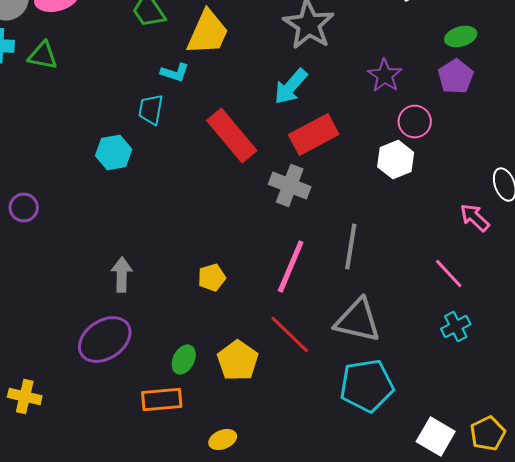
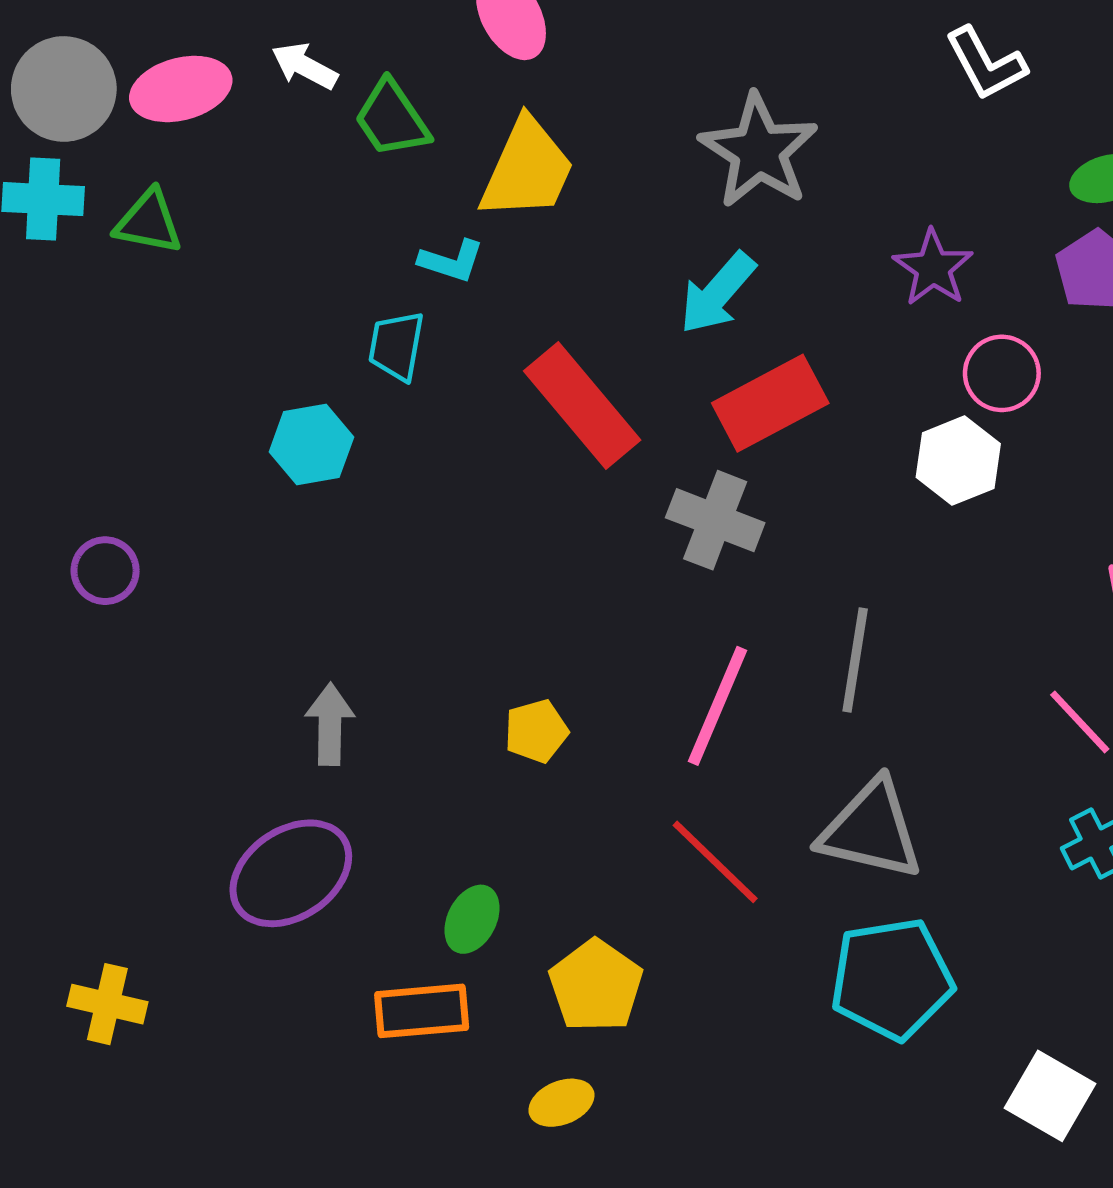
yellow pentagon: (238, 361) -> (596, 986), moved

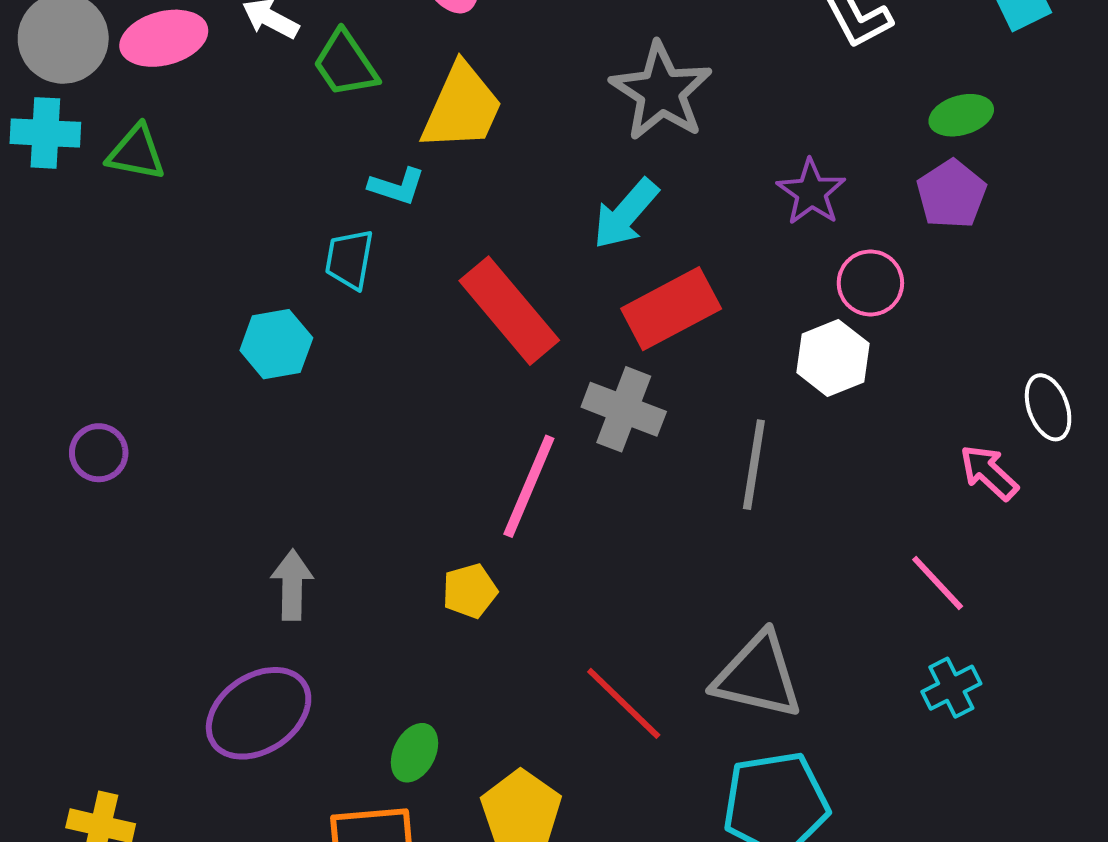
gray line: (855, 660) -> (754, 465), moved
pink line: (717, 706) -> (529, 486), moved

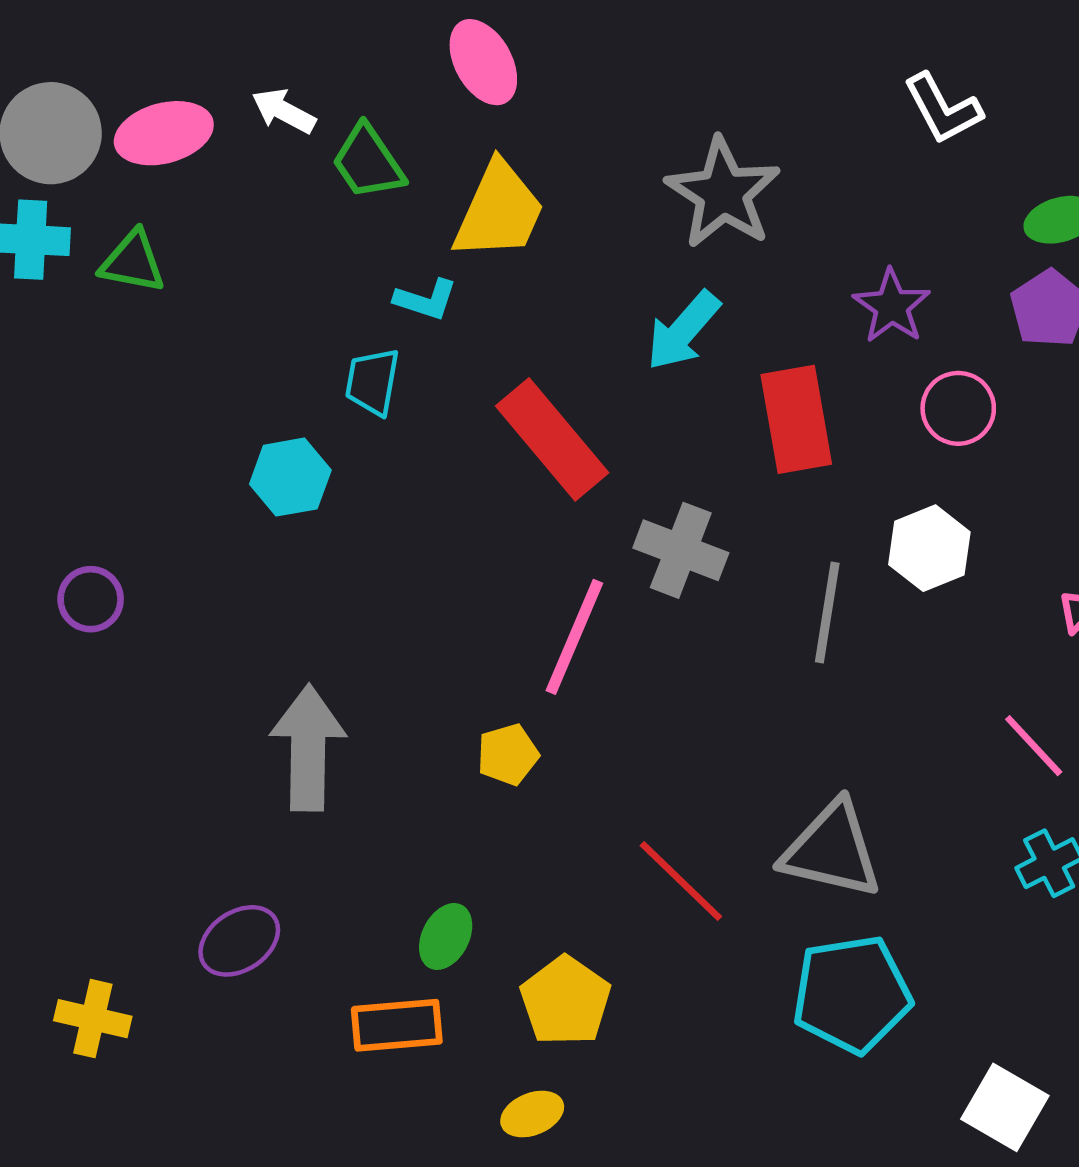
red rectangle: (671, 309) -> (796, 419), moved, turned -72
white hexagon: (833, 358) -> (929, 548), moved
gray arrow: (292, 585) -> (308, 748), size x1.6
purple ellipse: (259, 713) -> (239, 941), moved, size x0.7

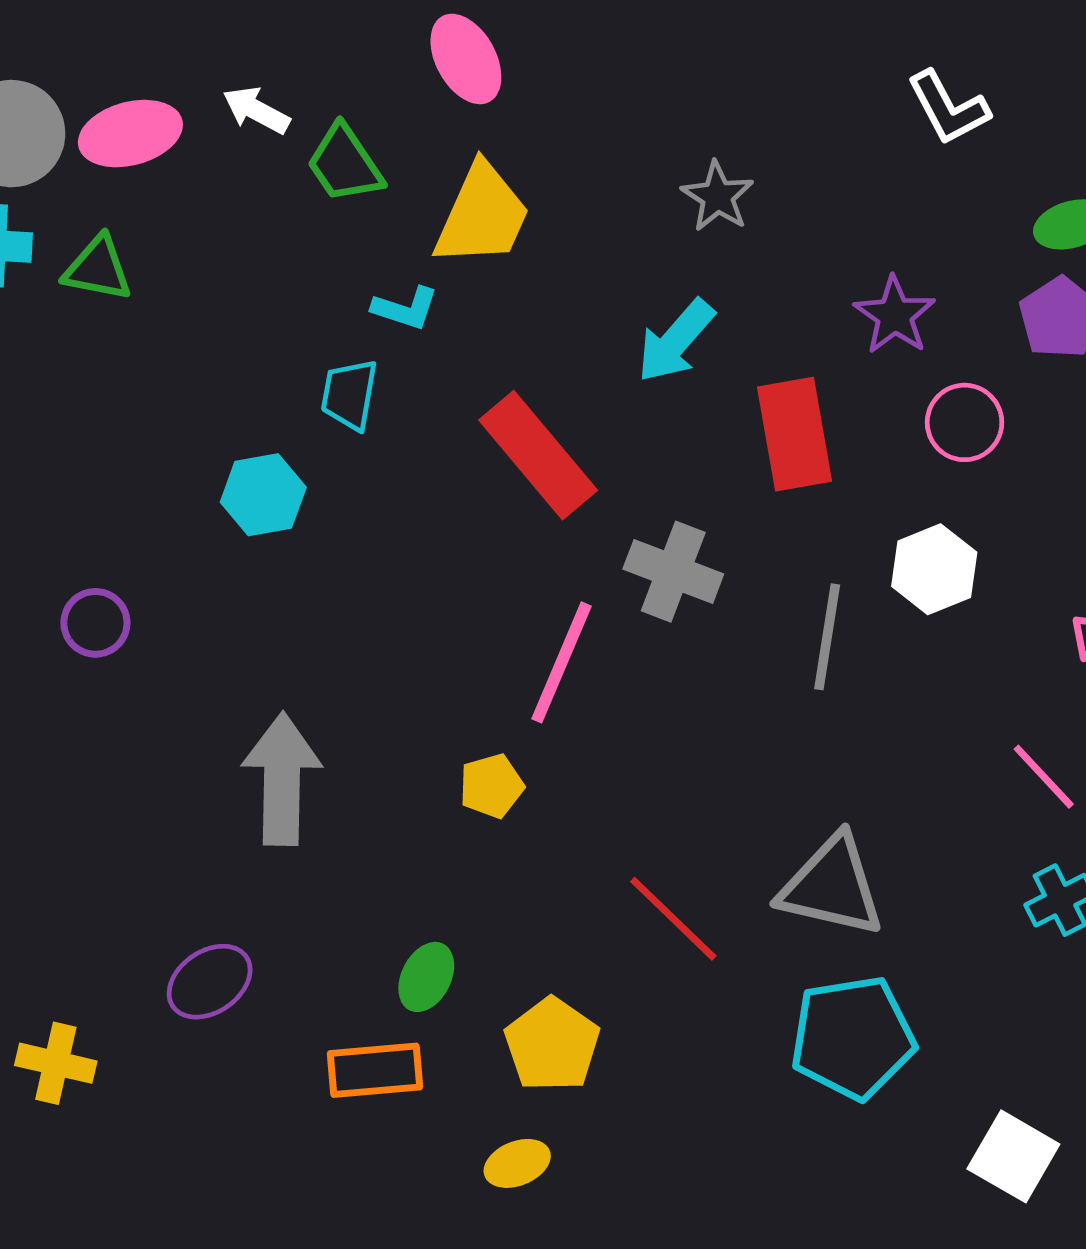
gray star: (723, 193) -> (718, 196), size x0.6
purple circle: (91, 599) -> (95, 623), moved

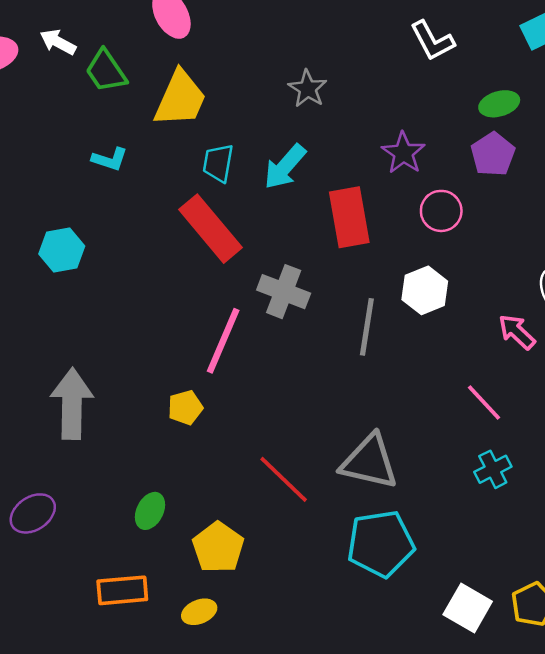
cyan L-shape: (405, 308) -> (110, 159), moved
cyan trapezoid: (349, 395) -> (218, 163), moved
orange rectangle: (375, 1070) -> (122, 590), moved

